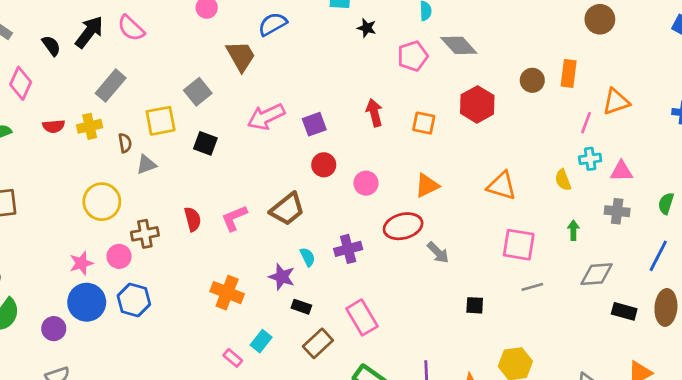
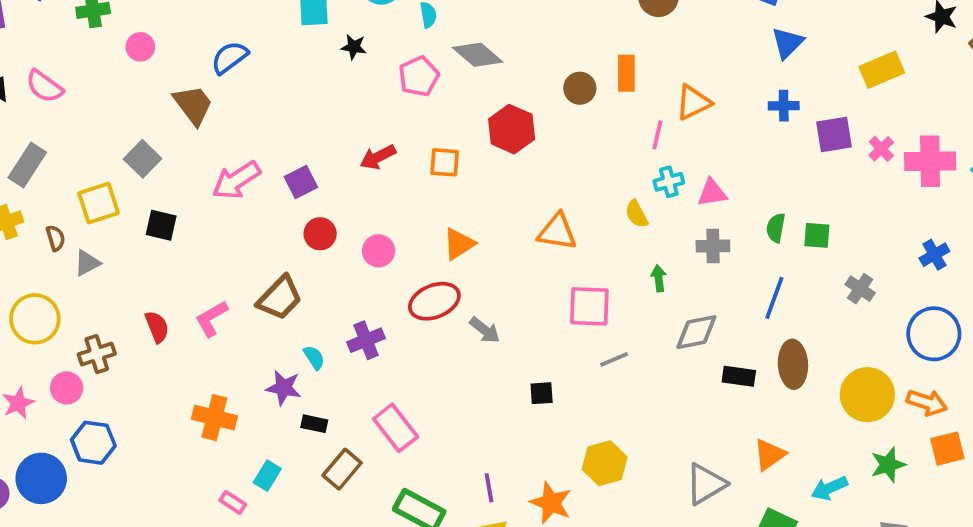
red arrow: (374, 113) -> (378, 157), turned -96
blue circle: (87, 302) -> (41, 478), moved

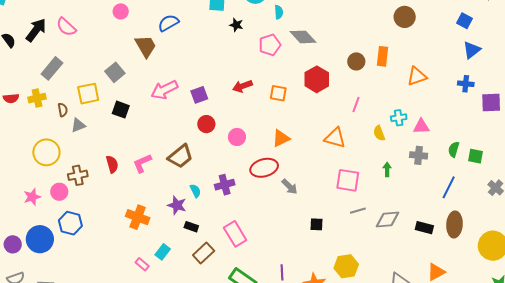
pink line: (657, 135) -> (356, 105), moved
gray diamond: (696, 332) -> (388, 219), moved

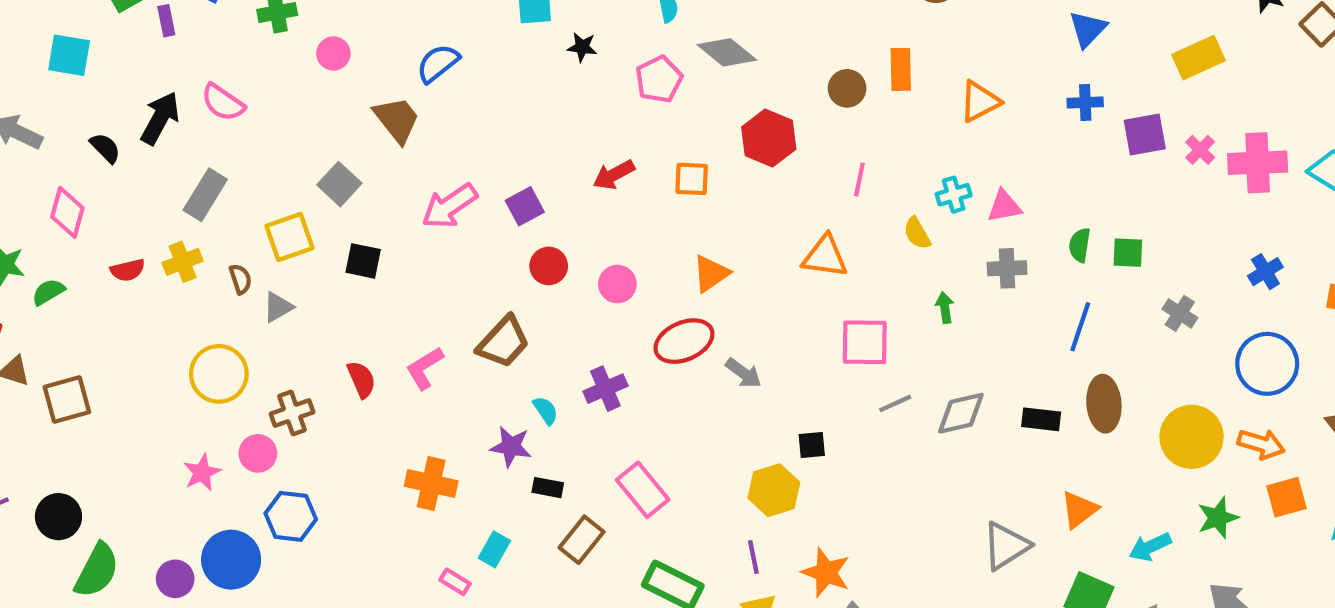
yellow hexagon: (346, 266) -> (774, 490), moved

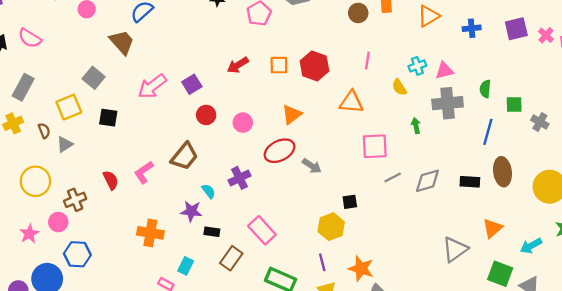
blue cross: (1085, 103) -> (472, 28), moved
red hexagon: (769, 138) -> (314, 66), moved
green square: (1128, 253) -> (514, 105), moved
gray cross: (1007, 268) -> (448, 103), size x1.5

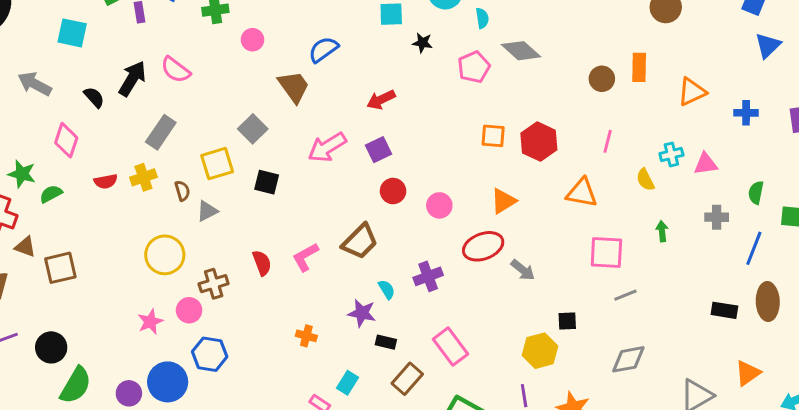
red arrow: (238, 65) -> (381, 100), moved
gray cross: (448, 103) -> (717, 217), moved, size x0.6
gray diamond: (427, 181) -> (628, 359), moved
orange cross: (150, 233) -> (306, 336), size x0.6

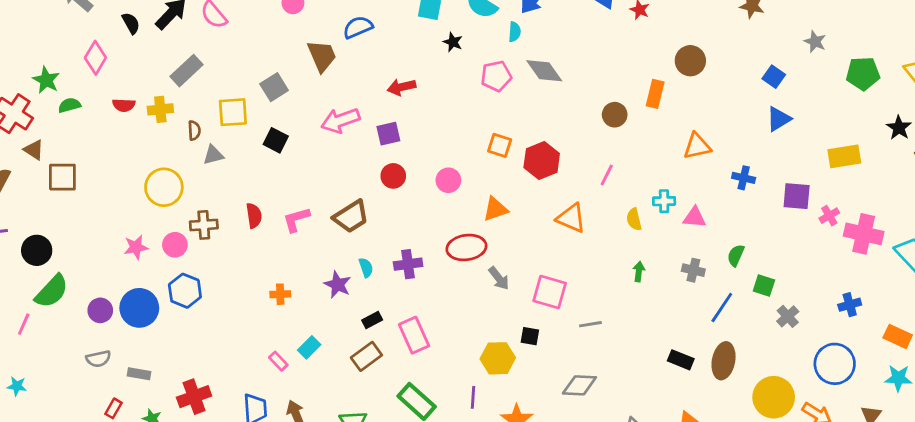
orange rectangle: (639, 67) -> (655, 94), moved
pink circle: (439, 205) -> (448, 180), moved
pink square: (606, 253) -> (550, 292), moved
orange cross: (306, 336) -> (280, 294), turned -30
black rectangle: (386, 342) -> (372, 320), moved, turned -54

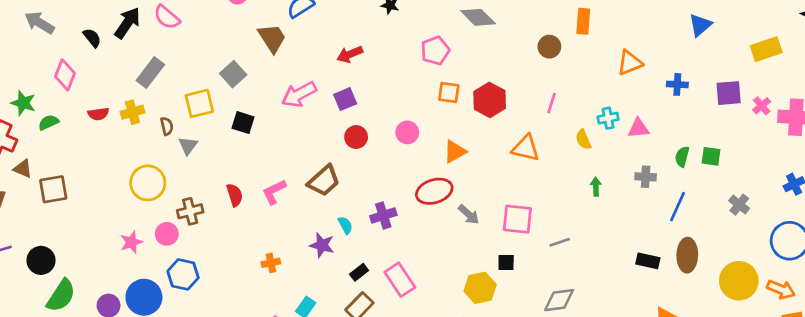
pink pentagon: (496, 76) -> (435, 51), moved
gray triangle: (213, 155) -> (188, 146), turned -30
green square: (764, 285) -> (711, 156), moved

